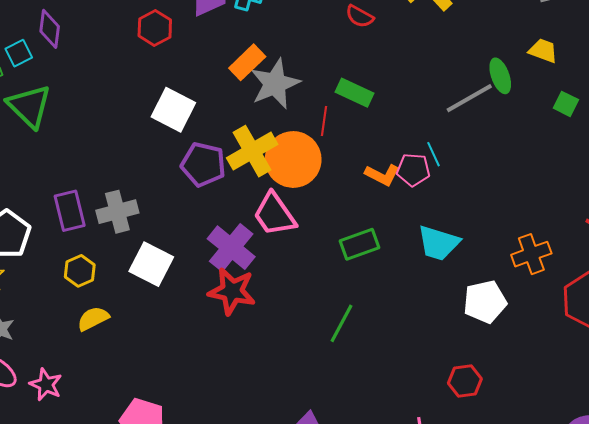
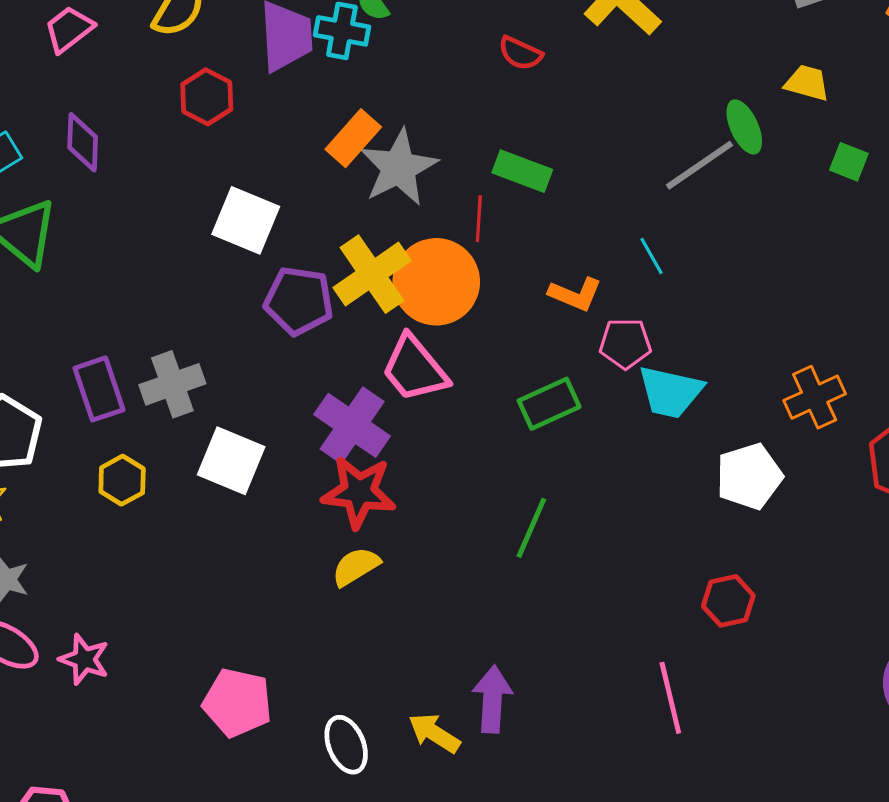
purple diamond: (50, 29) -> (83, 142), moved
pink pentagon: (413, 170) -> (625, 343), moved
yellow semicircle: (93, 319) -> (356, 567), moved

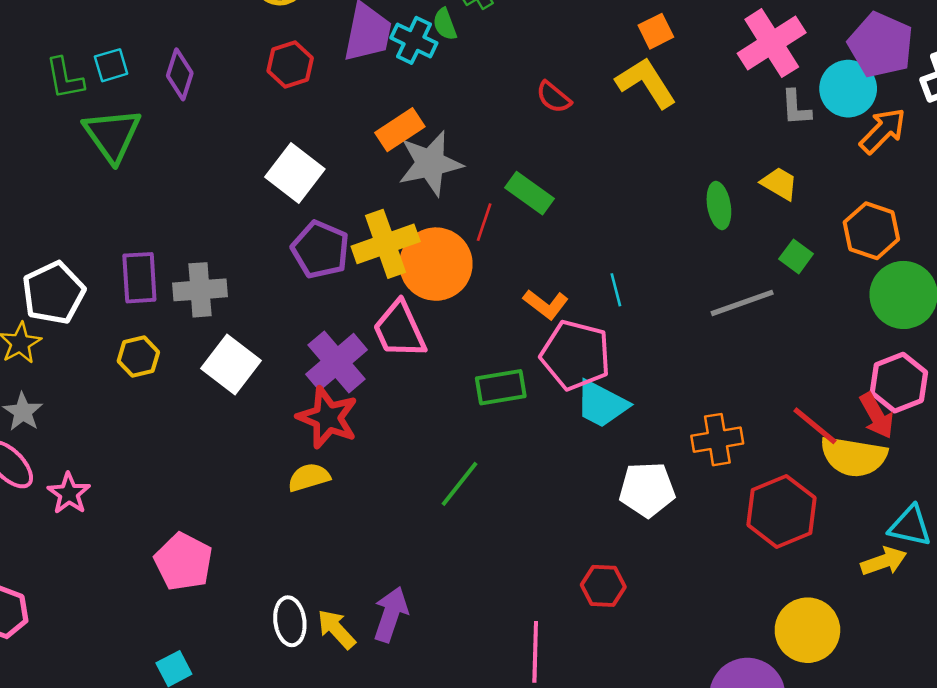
gray line: (700, 165) -> (742, 303), moved
pink pentagon: (625, 343) -> (576, 355), size x1.6
white ellipse: (346, 745) -> (290, 621), moved

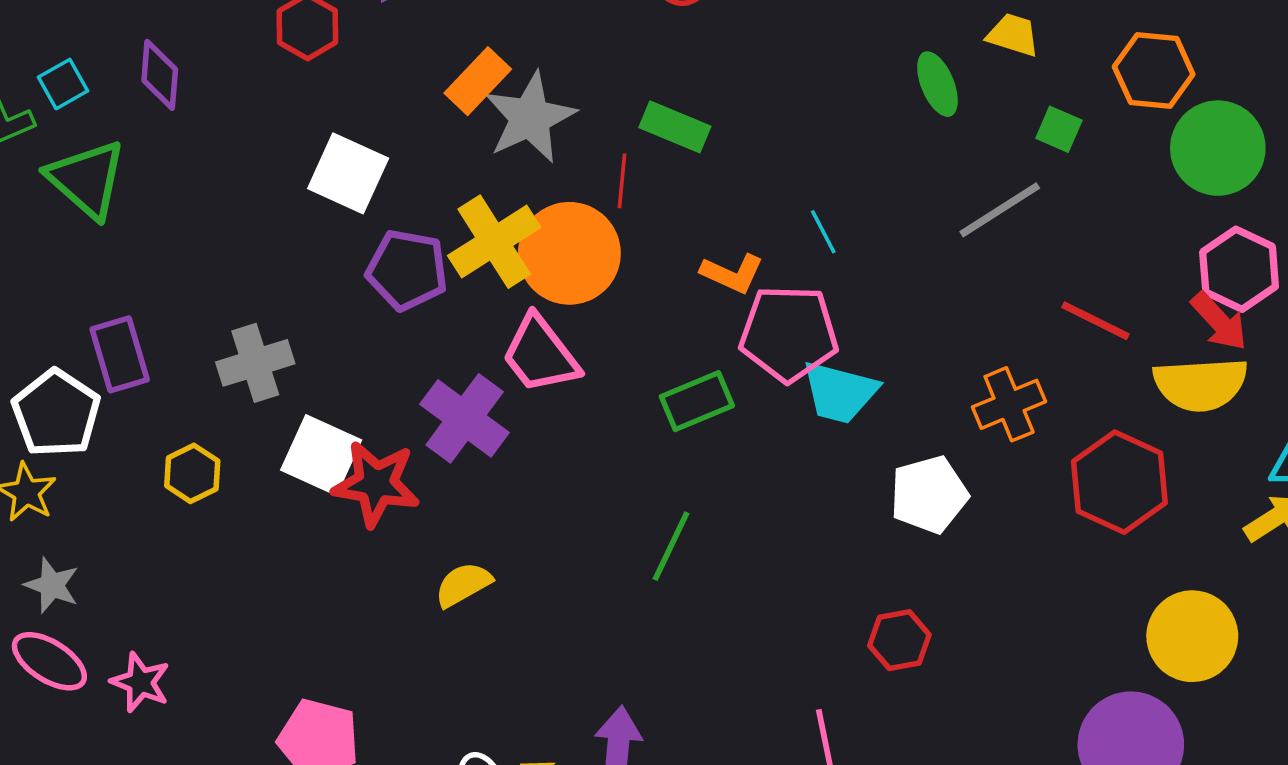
purple rectangle: (139, 278) -> (120, 354), moved
red star: (328, 418) -> (376, 484), moved
red line: (815, 426) -> (1095, 321), moved

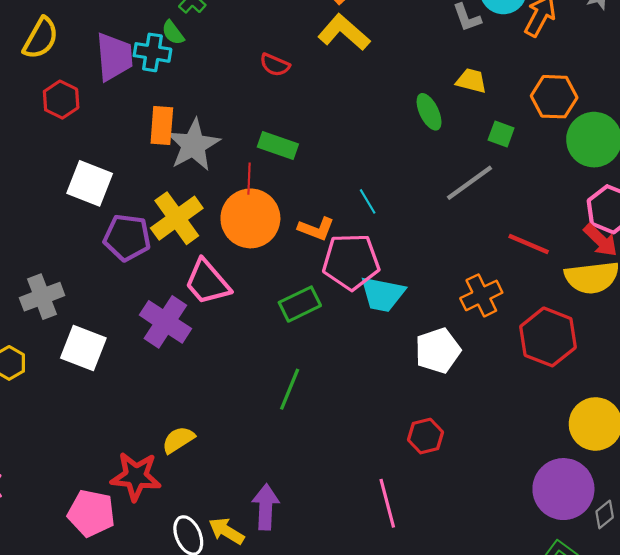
orange rectangle: (478, 81) -> (162, 125), turned -36
orange circle: (569, 253) -> (250, 218), moved
red star: (376, 484) -> (136, 476), moved
yellow semicircle: (463, 585) -> (178, 440), moved

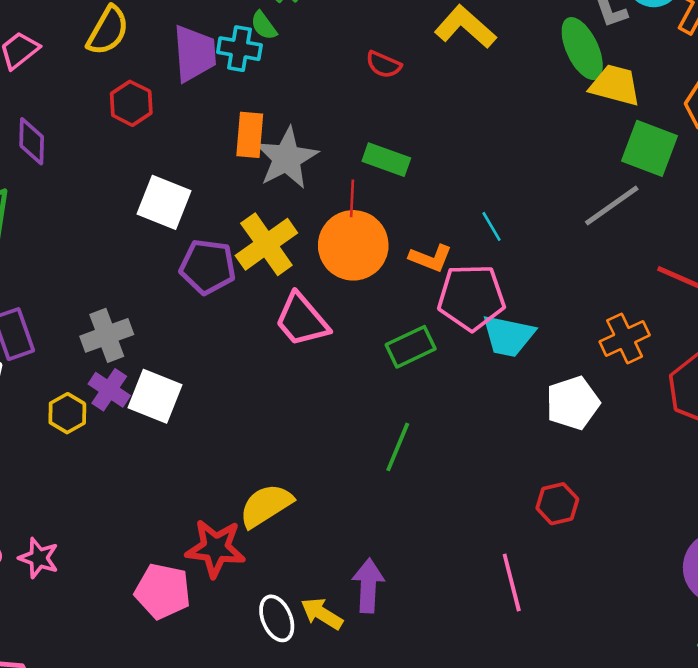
yellow trapezoid: (471, 81) -> (615, 85), size x1.4
green ellipse: (429, 112) -> (582, 49), moved, size x1.4
green square: (501, 134) -> (650, 148), size x1.8
purple cross: (165, 322) -> (109, 390), moved, size x0.7
yellow semicircle: (178, 440) -> (266, 506), size x1.4

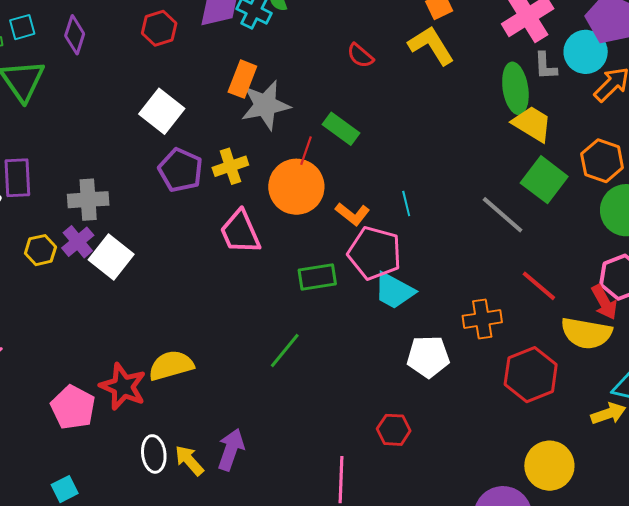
gray line: (612, 206) -> (503, 215), turned 60
yellow cross: (266, 244) -> (230, 166), size x0.7

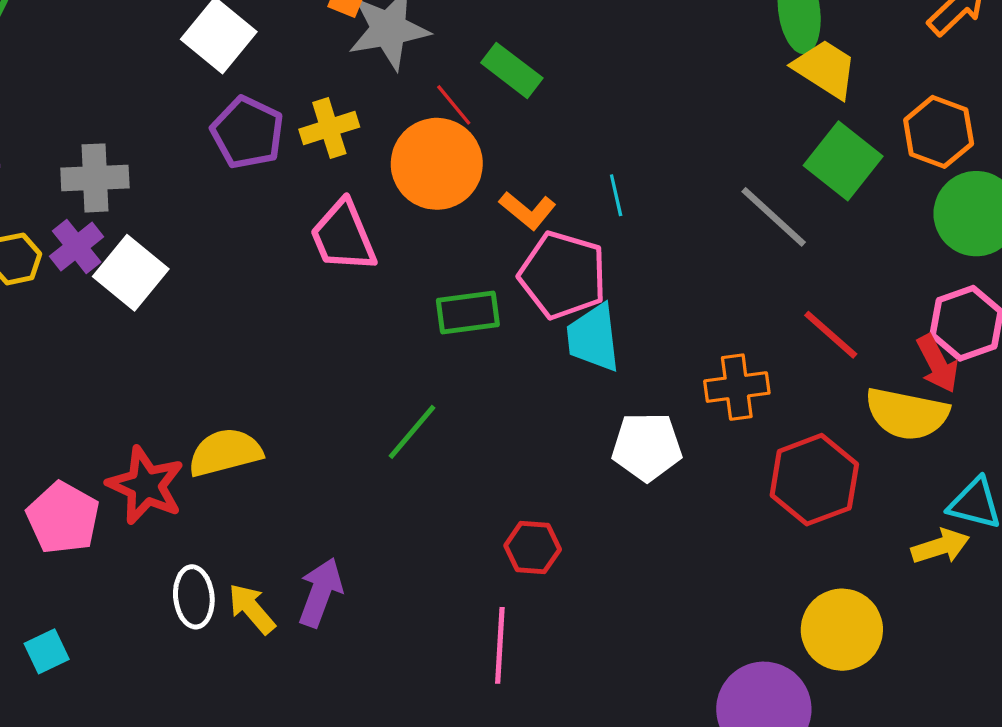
red line: (306, 151) -> (454, 105), turned -60
cyan trapezoid: (394, 291) -> (593, 338), turned 54
red hexagon: (394, 430) -> (533, 547), moved

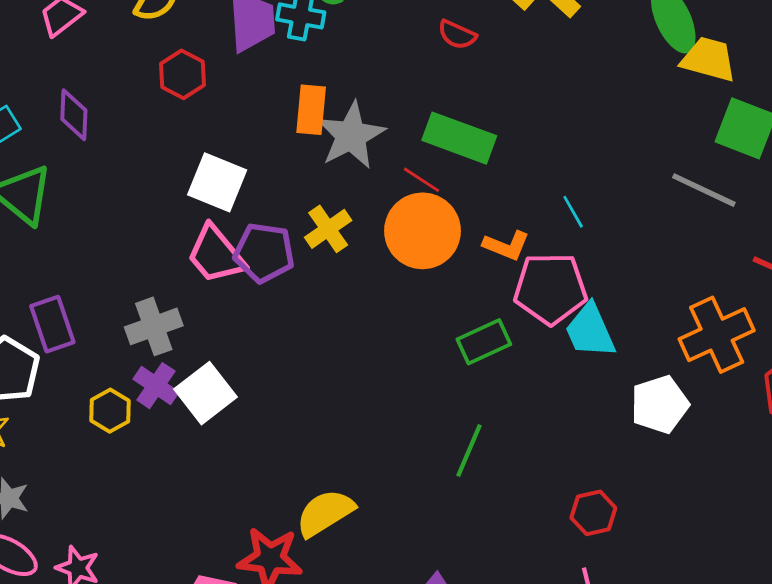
green rectangle: (512, 70) -> (459, 138), size x1.4
pink trapezoid: (343, 236) -> (216, 255), moved
white square: (131, 273) -> (206, 393), turned 30
orange cross: (737, 387) -> (717, 335), size x1.4

